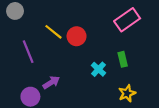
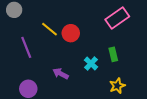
purple arrow: (51, 82) -> (61, 74), moved, turned -119

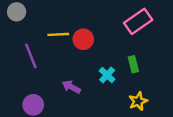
yellow line: (50, 29) -> (58, 34), turned -42

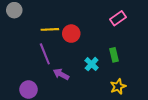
pink rectangle: (138, 21) -> (118, 18), size x0.7
purple line: (31, 56) -> (45, 54), moved

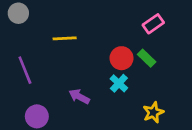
red circle: (71, 34) -> (122, 58), moved
purple line: (45, 54) -> (25, 70), moved
green rectangle: (114, 55) -> (147, 58), moved, turned -32

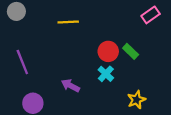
pink rectangle: (153, 24) -> (151, 15), moved
yellow line: (65, 38) -> (68, 22), moved

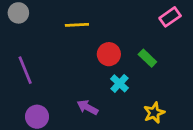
red circle: (108, 51) -> (109, 54), moved
purple arrow: (71, 86) -> (88, 107), moved

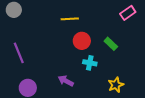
yellow line: (77, 25) -> (70, 19), moved
cyan cross: (120, 83) -> (90, 63), turned -32

